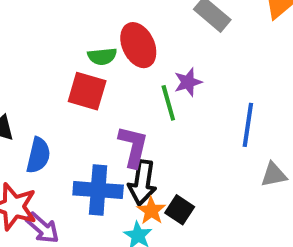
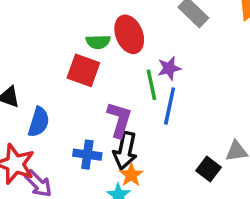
blue line: (248, 125) -> (170, 106), moved
blue cross: (98, 190) -> (87, 155), size x0.7
black square: (180, 210) -> (208, 169), moved

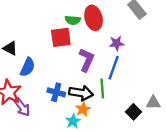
red square: (83, 70) -> (61, 37), turned -35
green line: (151, 85) -> (102, 89), moved
purple L-shape: (119, 120) -> (87, 60), moved
black arrow: (125, 151) -> (81, 93), turned -100

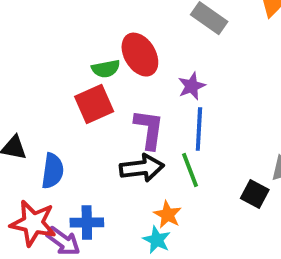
blue cross: (56, 92) -> (87, 223), moved
black arrow: (81, 93) -> (142, 168), moved

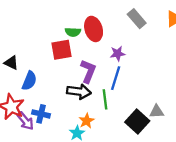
black square: (255, 194) -> (137, 122), size x1.5

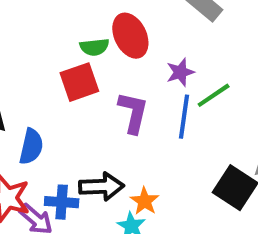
black arrow: (79, 92) -> (102, 186), moved
green line: (105, 99) -> (214, 95), moved, turned 72

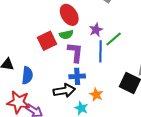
green semicircle: (94, 47) -> (66, 35), moved
orange star: (145, 201) -> (96, 95), moved
blue cross: (62, 202) -> (77, 76), moved

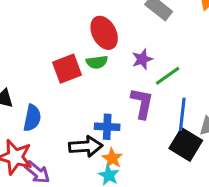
blue line: (100, 51) -> (182, 114), moved
purple L-shape: (75, 52) -> (142, 103), moved
orange star: (96, 95) -> (112, 158), moved

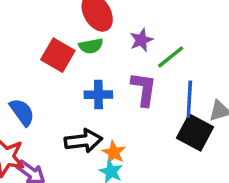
red square: (67, 69) -> (58, 55), turned -36
blue semicircle: (32, 118) -> (22, 112), turned -44
blue cross: (107, 127) -> (98, 95), moved

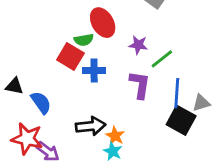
purple star: (141, 40) -> (138, 45), turned 30
green semicircle: (91, 46) -> (84, 40), moved
blue cross: (98, 95) -> (94, 70), moved

